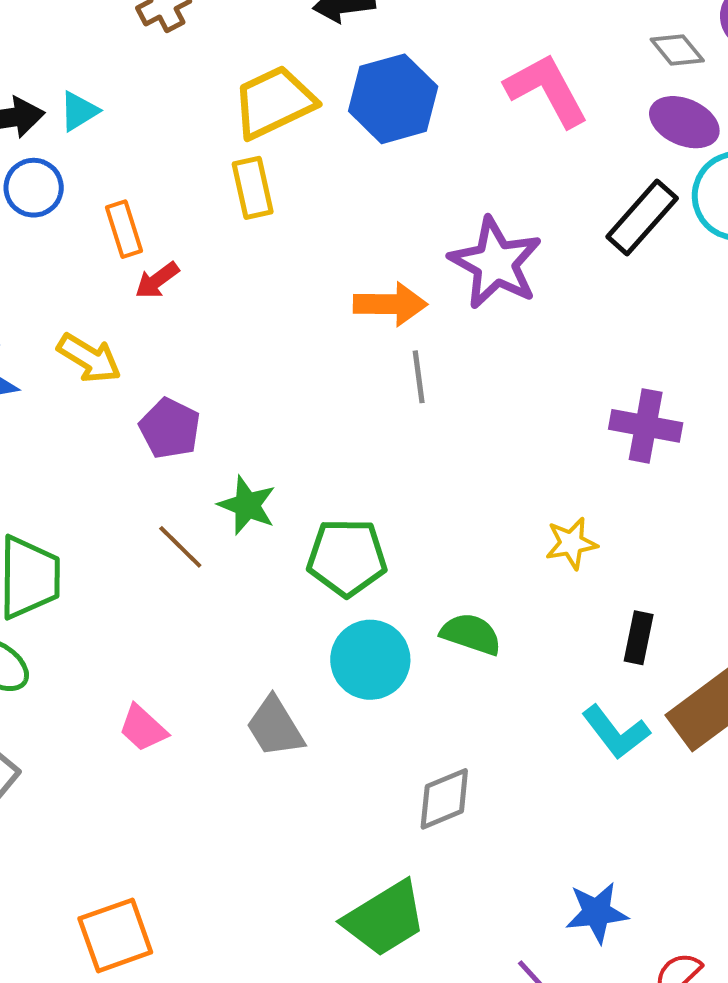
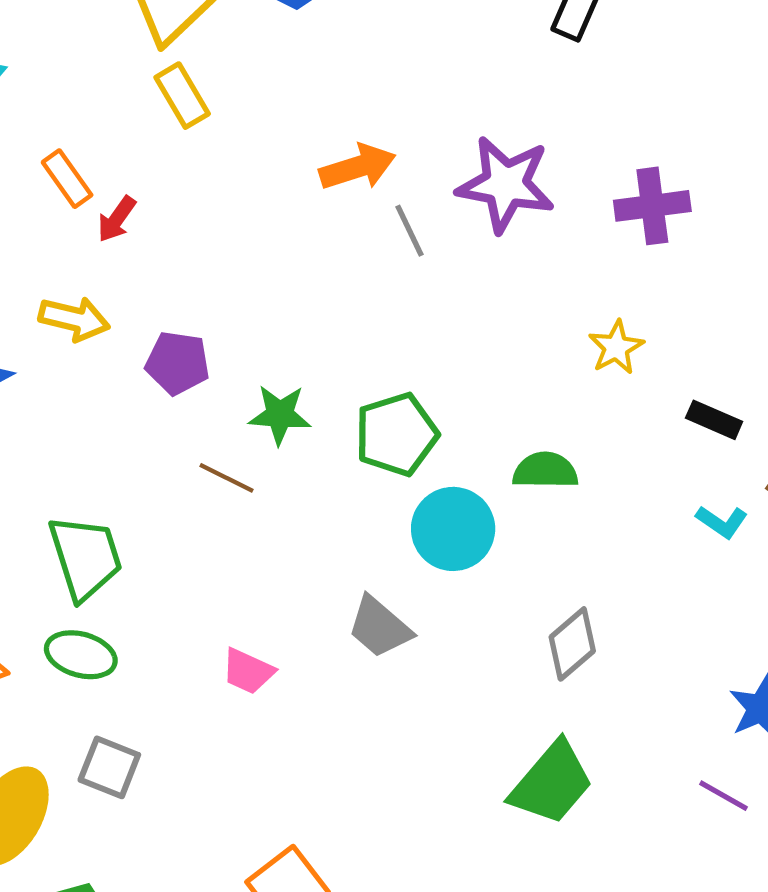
purple star: (496, 263) -> (506, 184), moved
black rectangle: (639, 638) -> (714, 420), turned -60
cyan L-shape: (616, 732) -> (722, 522), size x0.7

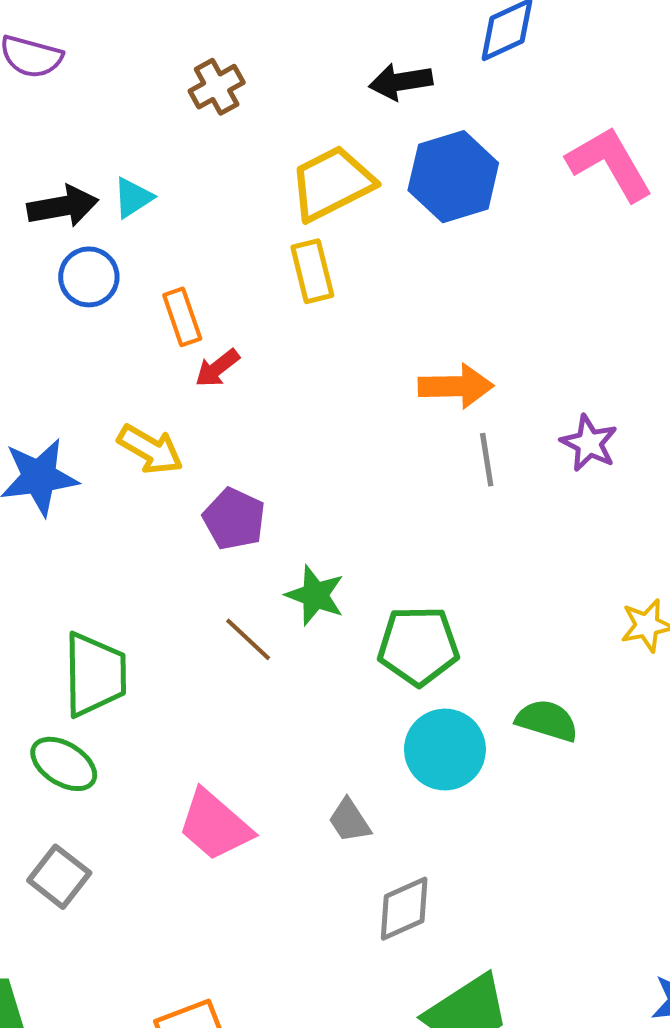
purple star: (506, 184) -> (589, 443), size x0.6
gray trapezoid: (380, 627) -> (349, 821), size x0.7
gray diamond: (572, 644) -> (404, 909), moved
pink trapezoid: (248, 671) -> (215, 825), size x1.5

